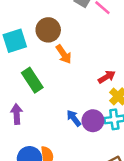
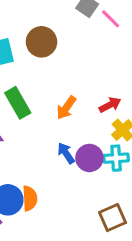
orange arrow: (64, 54) -> (66, 108), moved, turned 66

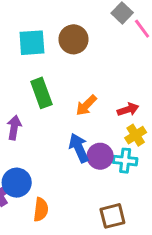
blue arrow: (66, 153) -> (79, 148), size x1.4
orange semicircle: (30, 198) -> (41, 210), moved

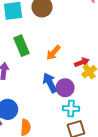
red arrow: (128, 110) -> (82, 62), moved
cyan cross: (125, 161) -> (71, 108), moved

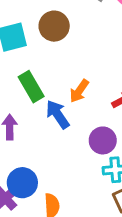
blue arrow: (50, 83) -> (58, 114), moved

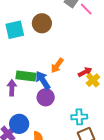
green rectangle: (31, 87) -> (26, 76), moved, turned -54
purple circle: (103, 140) -> (46, 97), moved

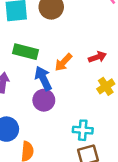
red arrow: (85, 72) -> (97, 57), moved
green rectangle: (26, 76) -> (26, 52), moved

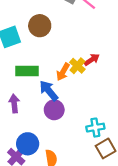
yellow cross: (106, 86) -> (77, 66), moved

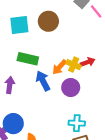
yellow cross: (77, 66) -> (74, 65), turned -32
purple circle: (54, 110) -> (71, 87), moved

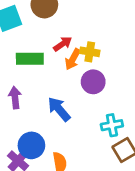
red arrow: (88, 62) -> (63, 44), moved
blue arrow: (43, 81) -> (59, 109), moved

